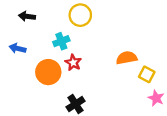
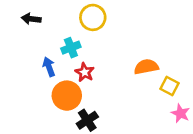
blue arrow: (17, 48) -> (49, 67), moved, turned 56
orange circle: (48, 72) -> (67, 96), moved

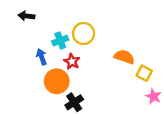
yellow circle: (93, 17) -> (84, 33), moved
orange semicircle: (146, 67) -> (124, 57), turned 30

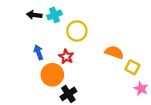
black arrow: (26, 16) -> (34, 15), moved
cyan cross: (60, 40) -> (54, 15), moved

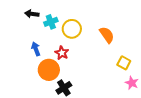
cyan cross: (54, 15) -> (51, 22), moved
orange semicircle: (114, 52) -> (107, 35), moved, turned 36

